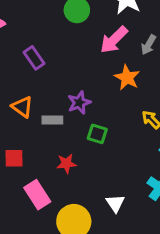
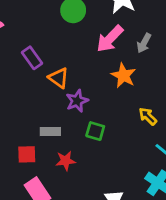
orange triangle: (22, 107) -> (59, 78), moved
gray rectangle: (52, 120) -> (50, 131), moved
red square: (14, 158) -> (27, 154), moved

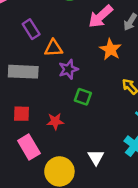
orange triangle: (59, 78) -> (53, 48), turned -42
gray rectangle: (50, 131) -> (23, 72), moved, size x1.6

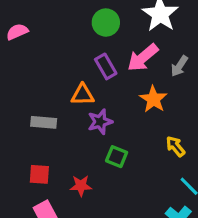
purple rectangle: (31, 29) -> (106, 66), moved
gray rectangle: (23, 72) -> (44, 122), size x0.7

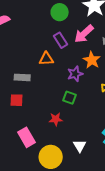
purple star: (100, 122) -> (75, 74), moved
red square: (39, 174) -> (17, 100), moved
red star: (81, 186) -> (56, 119), moved

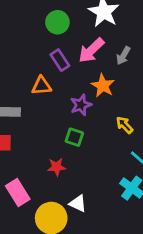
white triangle: (80, 146) -> (78, 204), moved, turned -32

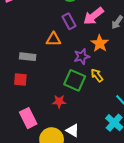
yellow arrow: (125, 125) -> (97, 75), moved
green square: (74, 137) -> (75, 80), size x1.5

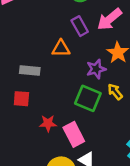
red star: (59, 101) -> (48, 123), moved
pink rectangle: (28, 118) -> (74, 134), moved

